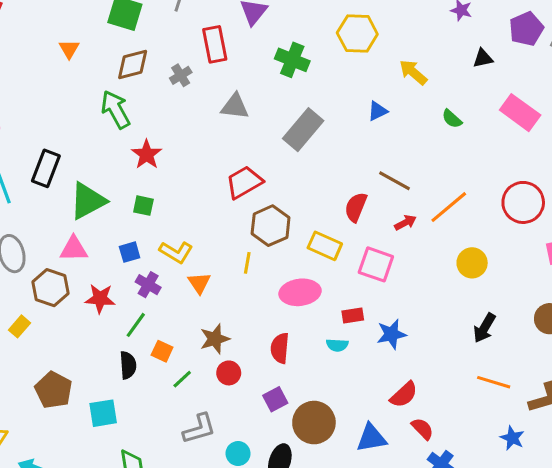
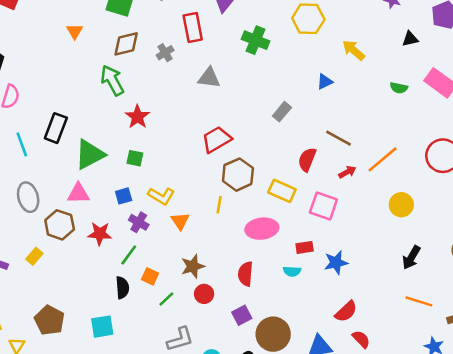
green semicircle: (452, 119) -> (399, 88), moved, turned -30
gray rectangle: (303, 130) -> (282, 112), moved, size x0.6
brown pentagon: (54, 390) -> (49, 320), moved

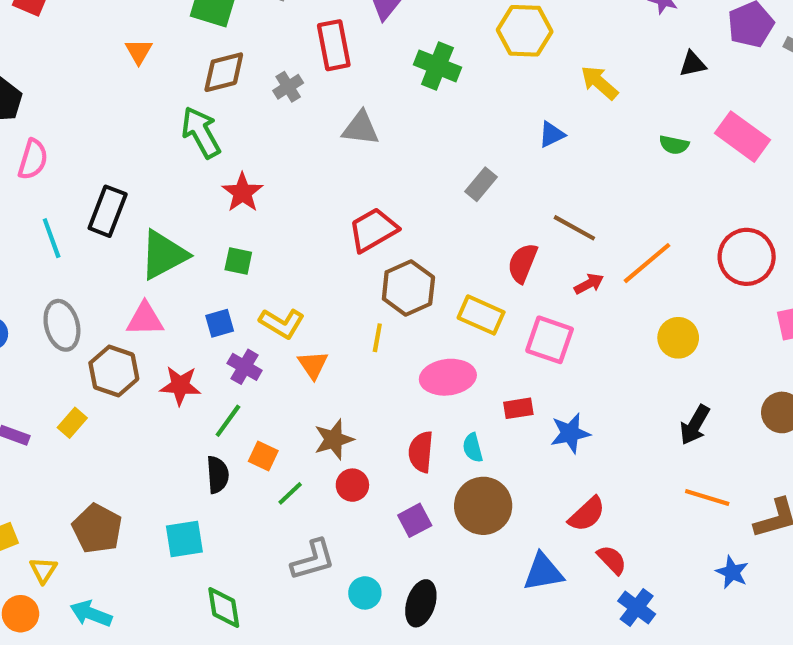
cyan semicircle: (292, 271) -> (473, 448), moved, turned 72
brown circle: (273, 334) -> (483, 506), moved

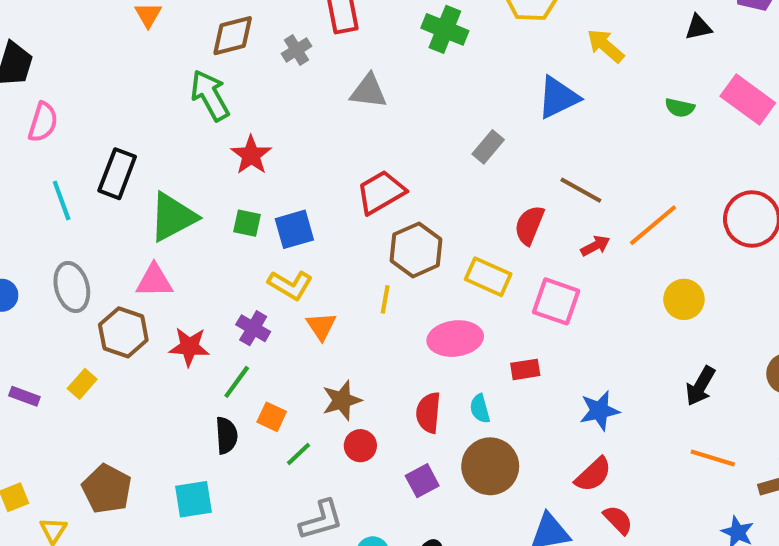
blue triangle: (552, 134) -> (558, 97), size x1.6
blue square: (220, 323) -> (294, 229), moved, size x1.4
blue star: (570, 433) -> (599, 411), moved

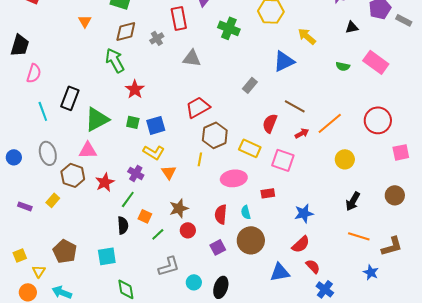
red star: (189, 347) -> (105, 182), turned -30

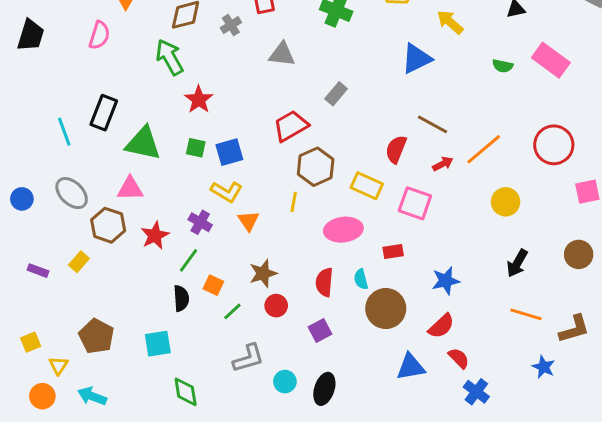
pink semicircle: (34, 73) -> (99, 35), moved
gray rectangle: (250, 85) -> (336, 94), moved
green triangle: (97, 119) -> (143, 143), turned 40
gray ellipse: (48, 153) -> (72, 193), turned -30
brown circle: (251, 240) -> (386, 309), moved

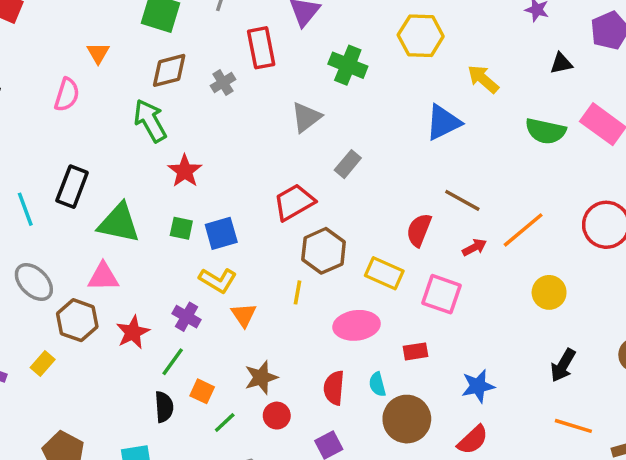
gray triangle: (282, 54) -> (306, 117), moved, turned -44
green semicircle: (503, 66) -> (546, 131), size x1.6

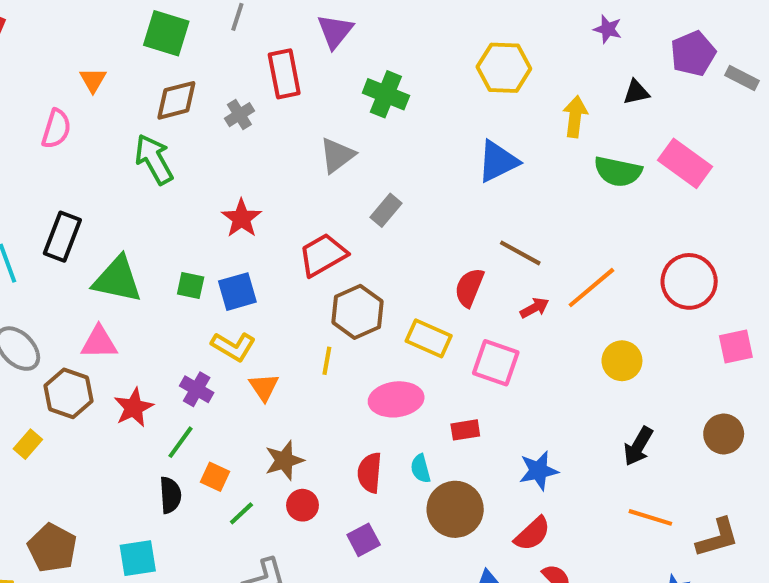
yellow hexagon: (421, 36) -> (504, 68), moved
yellow arrow: (483, 79) -> (575, 117), moved, turned 56
red star: (185, 171) -> (241, 218), moved

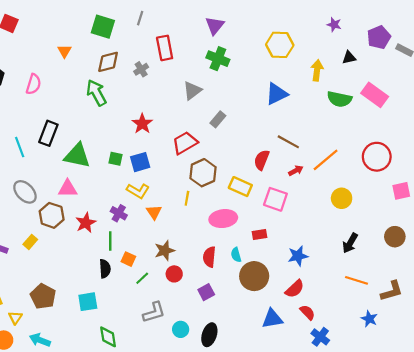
purple triangle: (335, 31) -> (215, 26), moved
pink semicircle: (56, 129) -> (33, 84), moved
green line: (180, 442) -> (110, 241), turned -36

